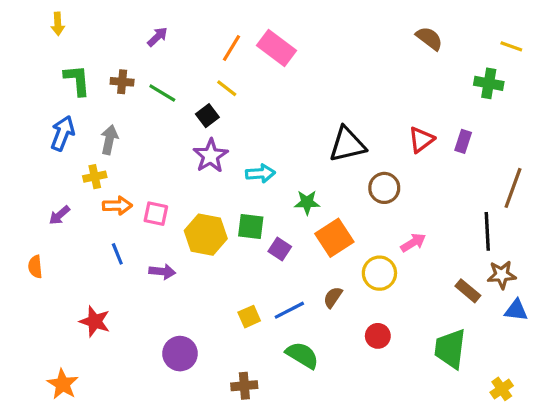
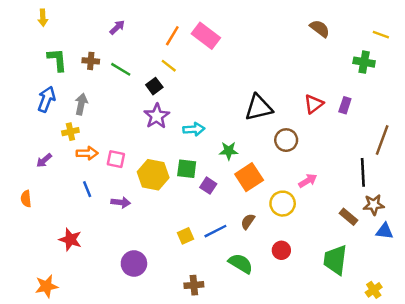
green semicircle: (302, 355) -> (241, 263), moved
orange star: (63, 384) -> (46, 286), turned 30
brown cross: (244, 386) -> (194, 285), moved

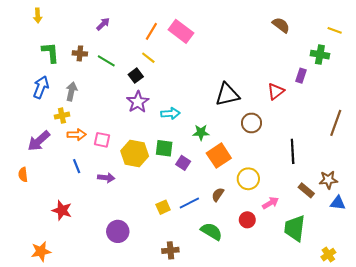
purple rectangle: (345, 105) -> (301, 76), moved
purple arrow: (44, 160) -> (39, 141), size x1.6
black line: (363, 172) -> (293, 151), moved
pink arrow: (308, 181) -> (270, 203), moved

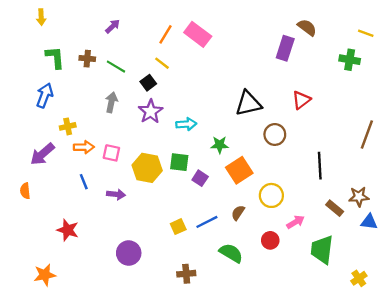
purple rectangle: (301, 76) -> (285, 48), moved, size x1.5
gray arrow: (71, 91) -> (111, 102), moved

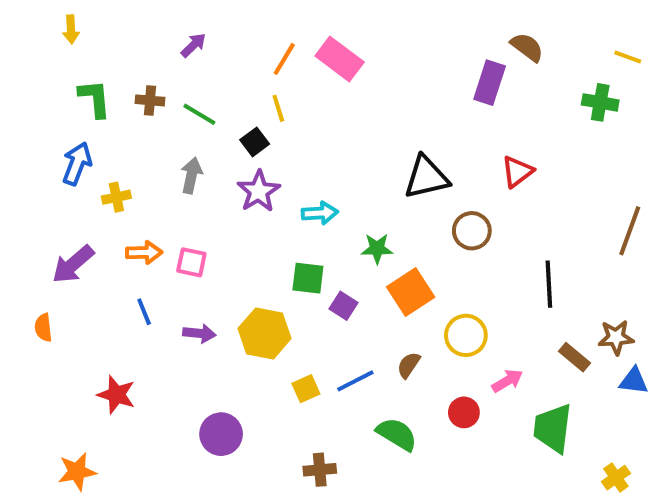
yellow line: (162, 63) -> (278, 108), turned 35
yellow cross: (68, 126) -> (116, 197), moved
yellow hexagon: (147, 168) -> (265, 333), moved

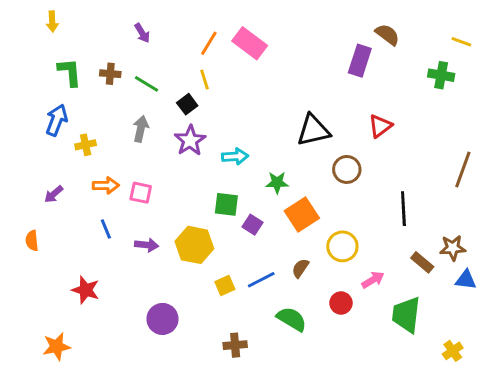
purple arrow: (193, 45) -> (142, 33), turned 102
purple arrow: (73, 264) -> (54, 194), size x0.6

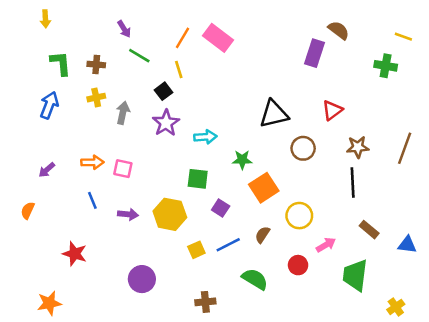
green line: (147, 84) -> (139, 56), moved
yellow cross: (86, 145) -> (96, 98), moved
purple square: (252, 225) -> (221, 208), moved
orange semicircle: (32, 241) -> (28, 211), turned 30
brown star: (453, 248) -> (358, 147), moved

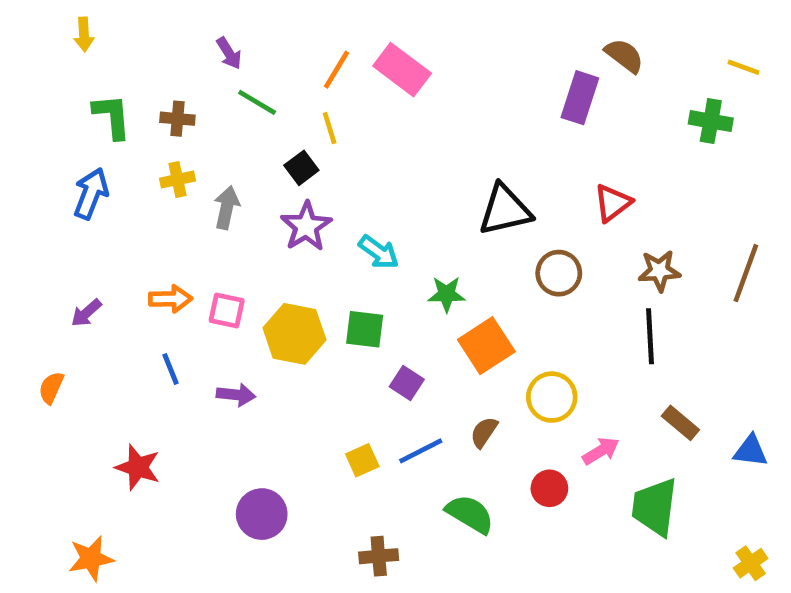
cyan arrow: (205, 137) -> (379, 252), turned 40
yellow hexagon: (170, 214) -> (294, 334), moved
yellow cross: (396, 307) -> (751, 563), moved

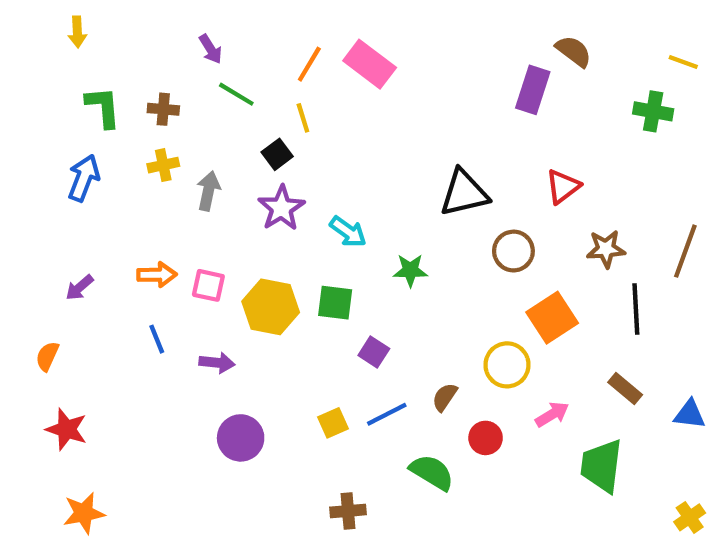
black line: (650, 336) -> (636, 309), moved
orange square: (486, 346) -> (552, 318), moved
red star: (138, 467) -> (67, 429), moved
red circle: (549, 488) -> (486, 438), moved
purple circle: (262, 514) -> (241, 438), moved

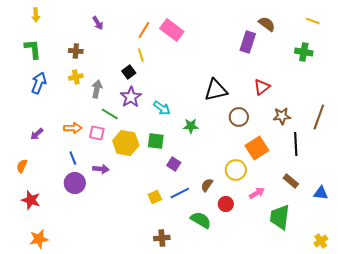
yellow line: (683, 62) -> (313, 21), moved
green line: (236, 94) -> (110, 114), moved
green L-shape: (103, 107) -> (33, 49), moved
purple circle: (241, 438) -> (75, 183), moved

